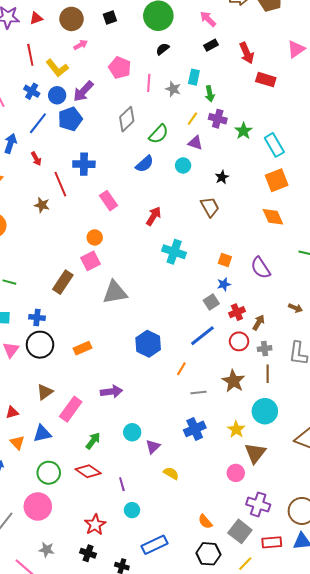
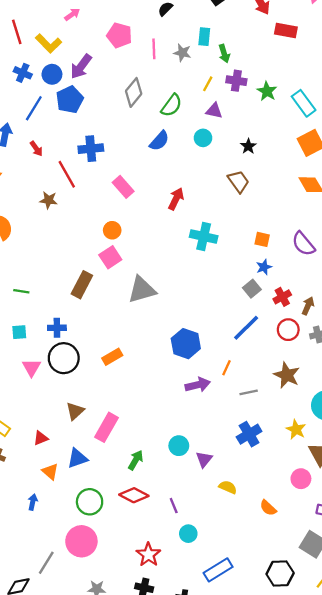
purple arrow: (111, 392) -> (198, 385), moved
orange semicircle: (205, 522) -> (268, 508), moved

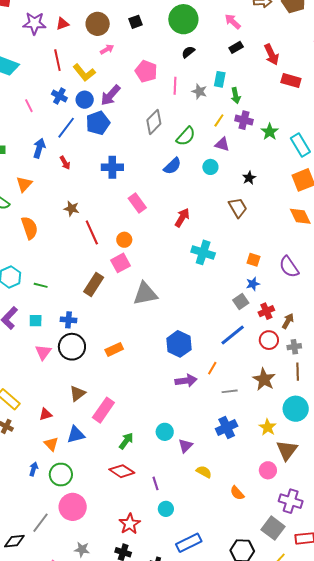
red line: (67, 174) -> (92, 232), moved
green circle: (90, 502) -> (61, 475), moved

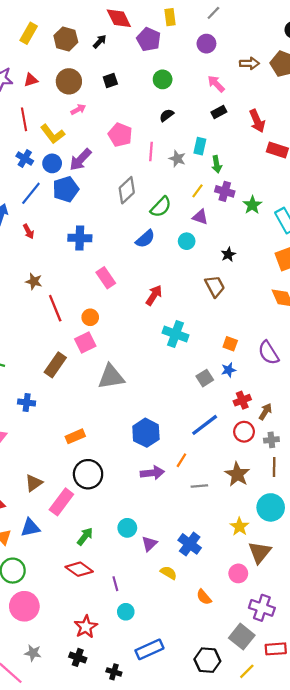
green circle: (183, 19) -> (163, 79), size x0.6
gray square: (241, 302) -> (205, 378), moved
black circle: (72, 347) -> (88, 474), moved
blue cross: (227, 427) -> (190, 544), moved, turned -30

